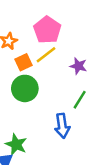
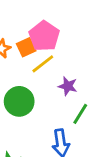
orange square: (24, 62) -> (26, 47), moved
purple star: (78, 66) -> (68, 86), moved

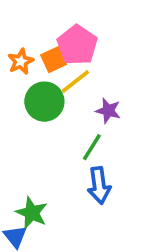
green circle: (19, 101) -> (44, 102), moved
green line: (80, 114) -> (92, 147), moved

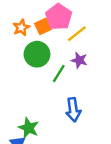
yellow line: (75, 82) -> (77, 34), moved
green line: (92, 147) -> (59, 74), moved

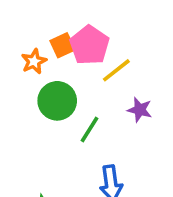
orange square: (43, 26) -> (63, 45), moved
purple star: (79, 60) -> (140, 110), moved

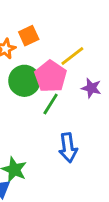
pink pentagon: (89, 45) -> (51, 76), moved

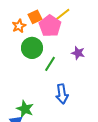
yellow line: (72, 56) -> (62, 15), moved
pink pentagon: (51, 76) -> (50, 26), moved

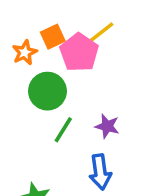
purple star: (78, 53) -> (107, 126), moved
green line: (50, 64) -> (63, 130), moved

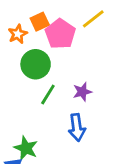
yellow line: (100, 33) -> (93, 19), moved
purple star: (107, 126) -> (82, 92), turned -30

